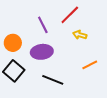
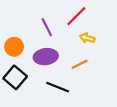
orange line: (90, 65) -> (80, 64), moved

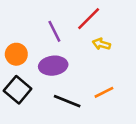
orange line: (80, 64) -> (104, 92), moved

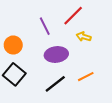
purple ellipse: (53, 66) -> (56, 54), moved
black line: (67, 101) -> (55, 84), turned -60

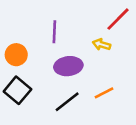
red line: (73, 16) -> (118, 19), moved
purple line: (45, 26) -> (54, 32), turned 30

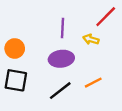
purple line: (54, 32) -> (62, 28), moved
black square: (17, 90) -> (16, 80), turned -30

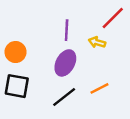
purple ellipse: (61, 59) -> (65, 63), turned -55

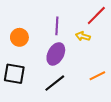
orange circle: (16, 52) -> (19, 37), moved
orange line: (99, 88) -> (97, 76), moved

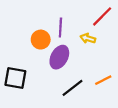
orange circle: (19, 37) -> (41, 40), moved
black line: (55, 83) -> (73, 88), moved

